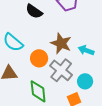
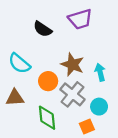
cyan arrow: (86, 50) -> (100, 72), turned 56

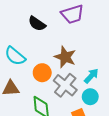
cyan arrow: (100, 72) -> (91, 76), moved, turned 56

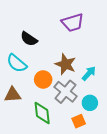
black semicircle: (37, 24) -> (29, 39), moved
cyan arrow: (91, 76) -> (89, 73), moved

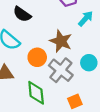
cyan arrow: (89, 73) -> (86, 19), moved
cyan circle: (90, 103) -> (89, 63), moved

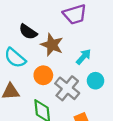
cyan arrow: (86, 19) -> (84, 57), moved
brown star: (61, 41) -> (52, 45), moved

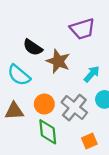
orange circle: (43, 75) -> (44, 104), moved

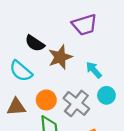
brown star: (58, 61) -> (60, 57), turned 30
cyan arrow: (92, 74) -> (94, 70), turned -84

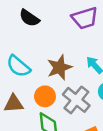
black semicircle: (35, 43) -> (29, 18), moved
brown star: (60, 57) -> (59, 67), moved

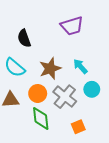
black semicircle: (29, 18) -> (24, 38), moved, turned 36

